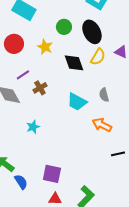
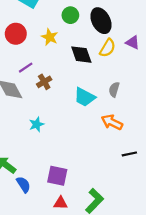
gray semicircle: (104, 95) -> (114, 89), turned 32

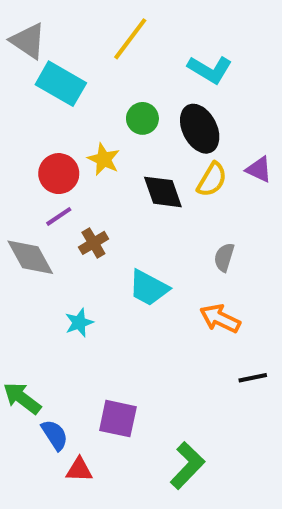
red circle: (16, 34) -> (59, 174), moved
cyan trapezoid: (85, 97) -> (149, 288), moved
red triangle: (61, 203) -> (79, 470), moved

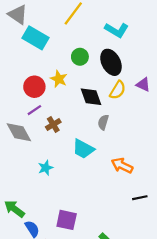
gray semicircle: (224, 257) -> (103, 122), moved

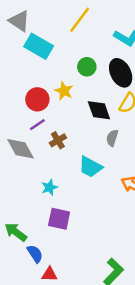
purple square: (67, 220) -> (59, 219), moved

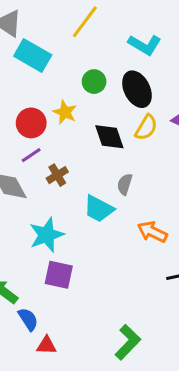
gray semicircle: (112, 138) -> (125, 184), moved
cyan star: (49, 187) -> (47, 235), size x1.6

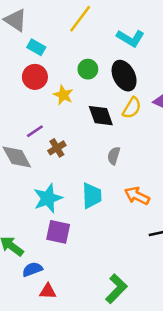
cyan rectangle: (33, 55) -> (36, 47), size x0.6
red circle: (31, 123) -> (35, 77), moved
cyan trapezoid: (99, 209) -> (92, 196), moved, turned -120
blue semicircle: (28, 319) -> (32, 269), turned -78

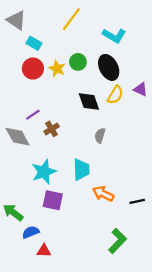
yellow star: (63, 95) -> (57, 69), moved
orange arrow: (137, 196) -> (103, 194), moved
green L-shape: (116, 289) -> (117, 241), moved

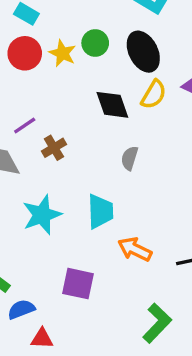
purple square: (53, 200) -> (78, 284), moved

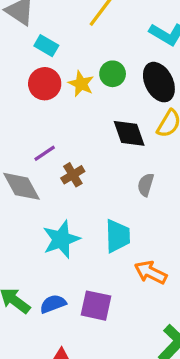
blue semicircle: (21, 309) -> (53, 304), moved

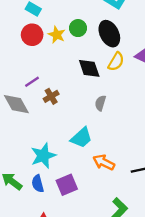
cyan trapezoid: (118, 236) -> (81, 138), turned 50
cyan star: (61, 239) -> (43, 156), moved
blue semicircle: (53, 304) -> (38, 184), turned -84
purple square: (96, 306) -> (67, 185), turned -35

